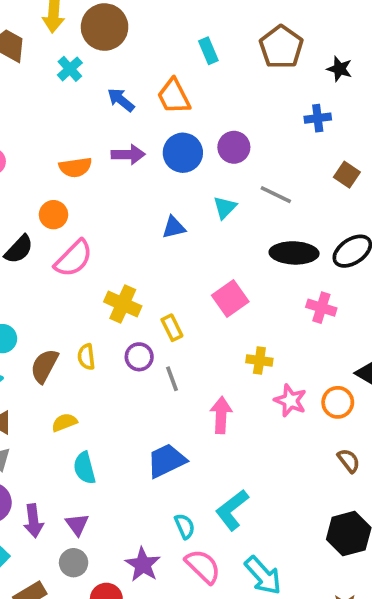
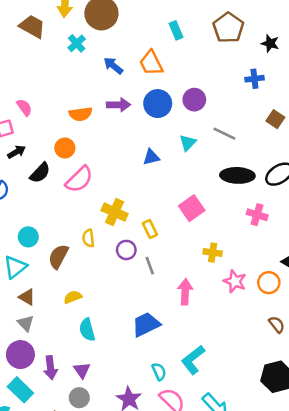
yellow semicircle: (86, 357) -> (88, 238), moved

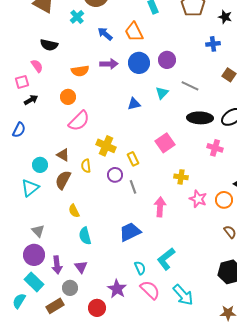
black semicircle: (40, 173) -> (49, 45), moved, turned 60
brown triangle: (27, 297) -> (63, 155), moved
yellow semicircle: (73, 297) -> (74, 211), turned -96
gray circle: (79, 398) -> (70, 288), moved

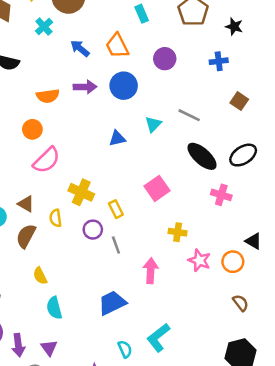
purple circle: (167, 60) -> (165, 59), moved
black ellipse: (200, 118) -> (202, 156), turned 40

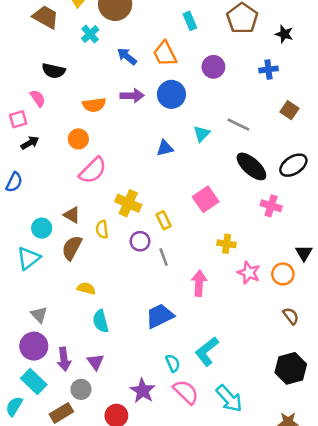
black triangle: (253, 241) -> (304, 253), turned 30
yellow semicircle: (40, 276) -> (86, 288), turned 132

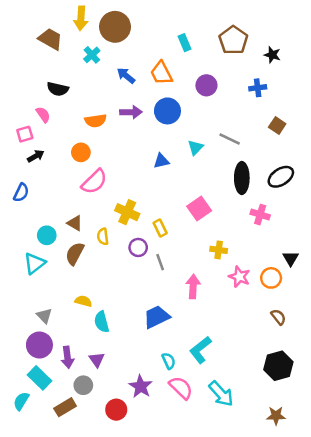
black ellipse: (251, 166) -> (242, 178), turned 48
yellow semicircle: (86, 288) -> (83, 301), moved

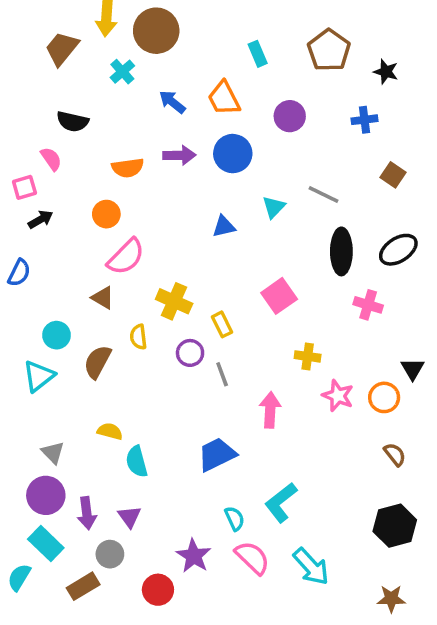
brown trapezoid: (50, 39) -> (62, 48), turned -80
brown triangle: (75, 223) -> (103, 298), moved

